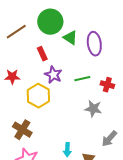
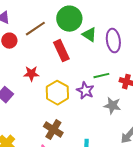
red rectangle: (42, 54) -> (61, 51), size x1.5
purple star: (53, 75) -> (85, 91), moved
brown cross: (22, 130) -> (53, 130), moved

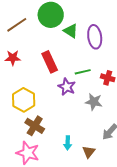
red rectangle: (61, 51) -> (50, 62), moved
red star: (31, 74) -> (13, 58), moved
yellow hexagon: (57, 93) -> (24, 100), moved

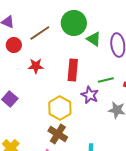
red rectangle: (50, 62) -> (73, 70), turned 30
yellow hexagon: (24, 100) -> (60, 108), moved

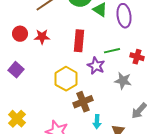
red circle: (14, 45) -> (20, 34), moved
brown cross: (58, 134) -> (83, 102), moved, turned 36

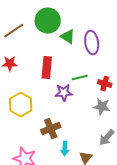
purple star: (96, 66) -> (64, 93), turned -30
yellow hexagon: (66, 79) -> (21, 105), moved
gray star: (123, 81) -> (102, 107), moved

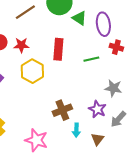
red cross: (105, 84) -> (116, 47), moved
purple star: (64, 93) -> (97, 109), moved, turned 30
yellow hexagon: (21, 105) -> (32, 71), moved

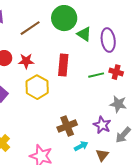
red cross: (116, 47) -> (116, 72), moved
cyan arrow: (76, 130) -> (81, 146), turned -120

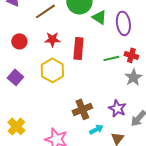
red star: (26, 61) -> (52, 39), moved
gray star: (118, 104) -> (133, 77), moved, turned 30

